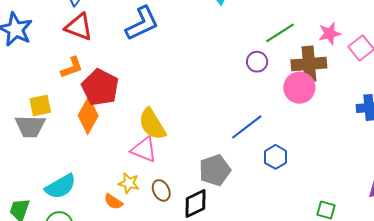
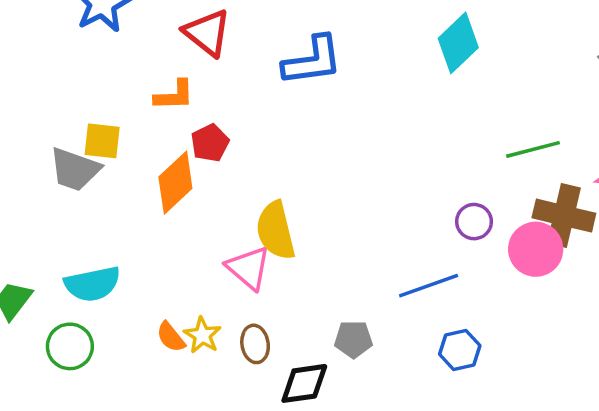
purple circle: (257, 62) -> (474, 222), moved
red pentagon: (100, 87) -> (210, 143), size x0.6
gray pentagon: (215, 170) -> (353, 339), size x0.7
yellow star: (129, 183) -> (202, 335), moved

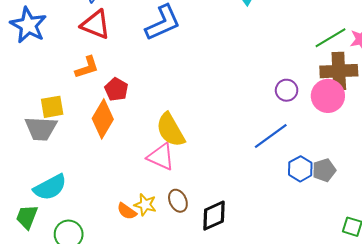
green line: (533, 149) -> (330, 38), moved
cyan semicircle: (92, 284) -> (50, 187), moved
gray pentagon: (353, 339) -> (324, 170), moved

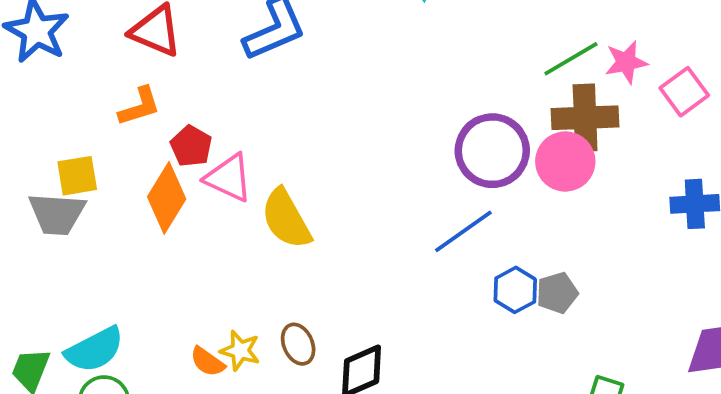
purple circle: (287, 90) -> (492, 151), size x1.8
pink triangle: (161, 157) -> (229, 178), moved
cyan semicircle: (50, 187) -> (95, 350), moved

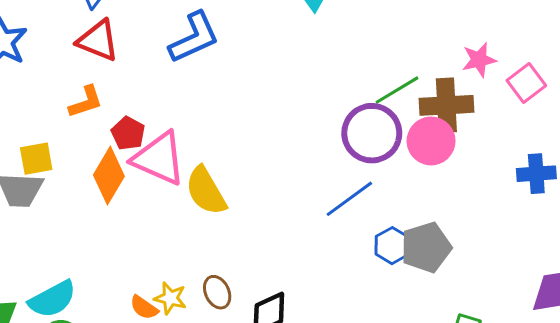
green line: (571, 59) -> (397, 90), moved
pink triangle: (229, 178) -> (159, 159), size x1.4
gray pentagon: (557, 293) -> (426, 247), size x1.5

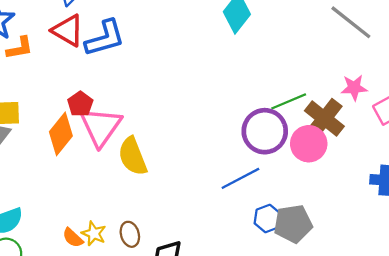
blue L-shape: (194, 38) -> (105, 38), moved
orange L-shape: (86, 102) -> (20, 48), moved
brown cross: (446, 105) -> (324, 118), turned 33
pink triangle: (159, 159) -> (101, 127), turned 33

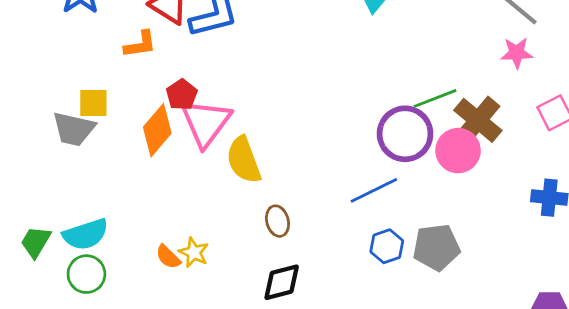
orange L-shape: (20, 48) -> (140, 44), moved
pink star: (354, 88) -> (517, 53), moved
blue hexagon: (268, 219) -> (387, 246), moved
brown ellipse: (130, 234) -> (277, 221), moved

